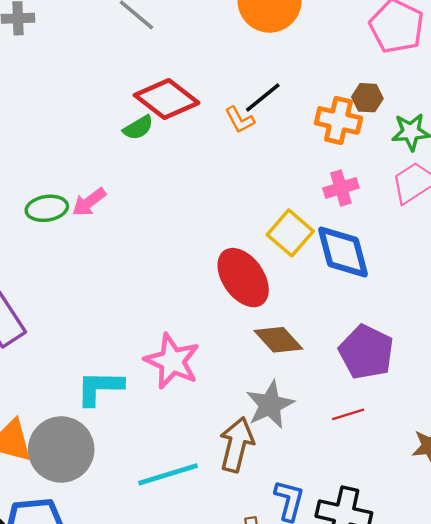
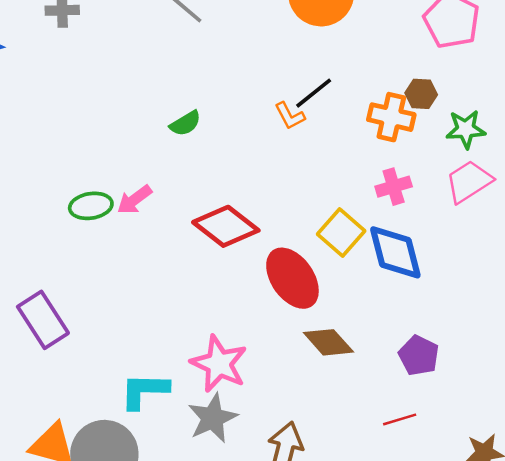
red diamond: (167, 99) -> (226, 226), moved
purple pentagon: (366, 352) -> (419, 356), size x0.7
gray star: (270, 405) -> (213, 418), moved

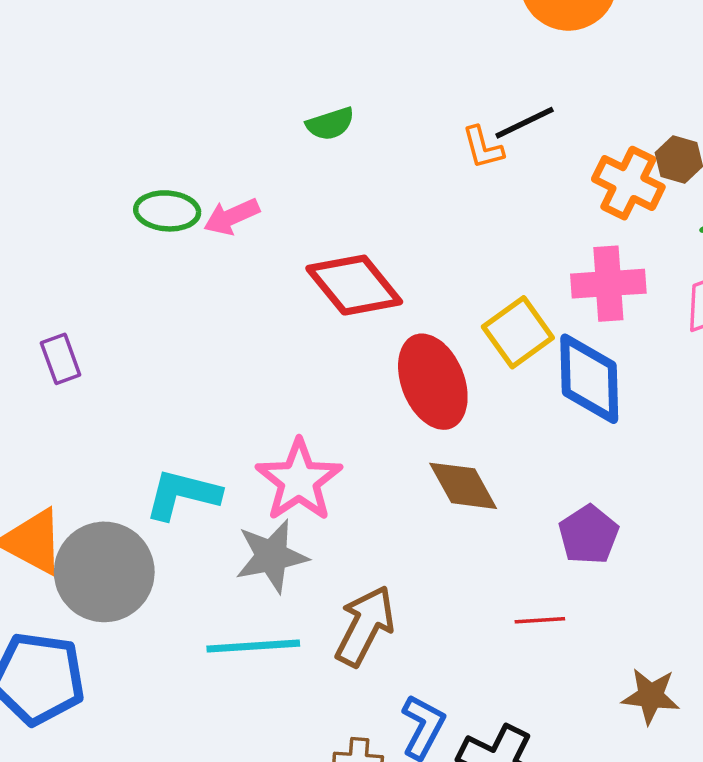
pink cross: (394, 187) -> (608, 284), size x1.4
purple rectangle: (43, 320) -> (61, 359), size x0.6

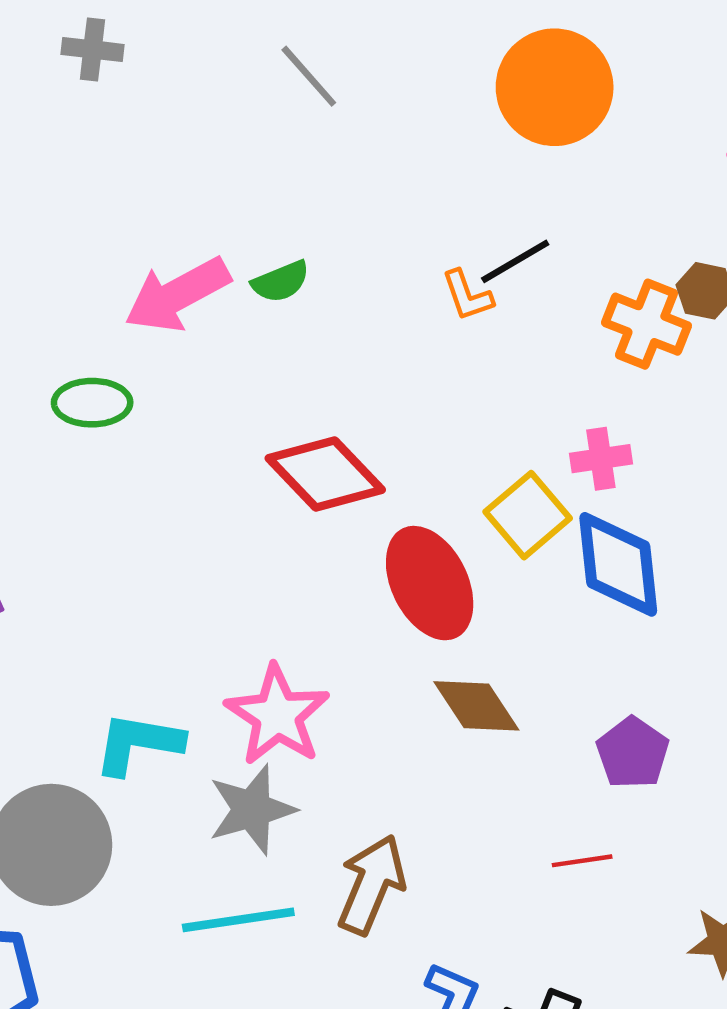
pink arrow: (232, 217) -> (177, 295), moved, size x1.6
pink cross: (608, 284) -> (601, 459), moved, size x0.7

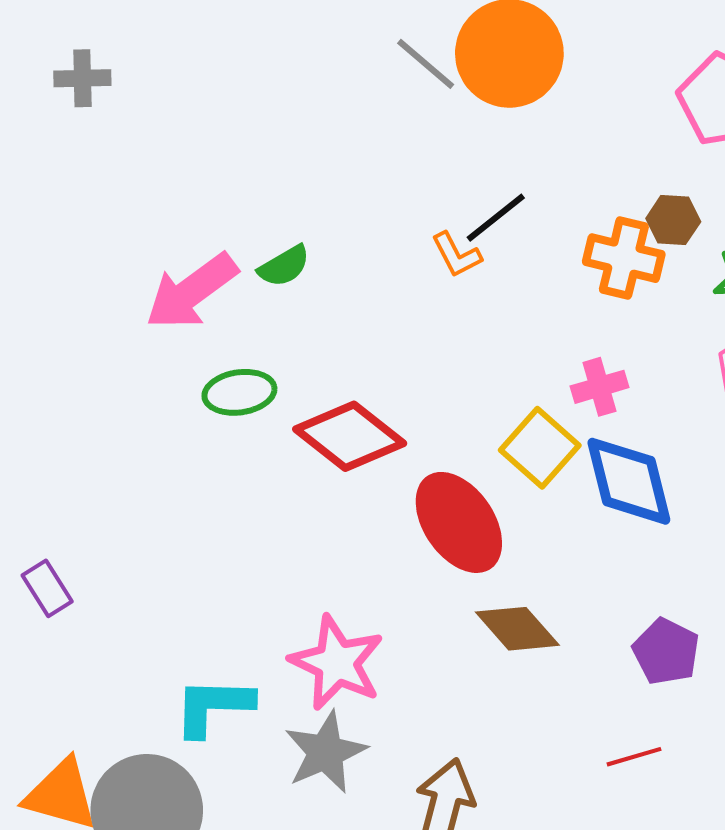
gray line: (309, 76) -> (426, 64), moved
green ellipse: (92, 403) -> (239, 392), moved

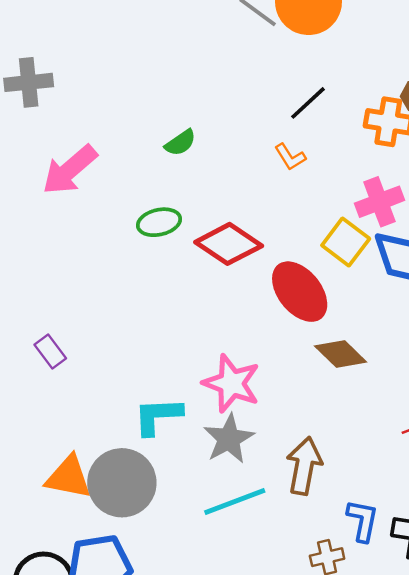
gray cross: (82, 78) -> (29, 82), moved, size x1.4
orange L-shape: (456, 255) -> (290, 157), moved
pink arrow: (191, 291) -> (70, 170), moved
pink cross: (599, 387) -> (379, 202), size x1.4

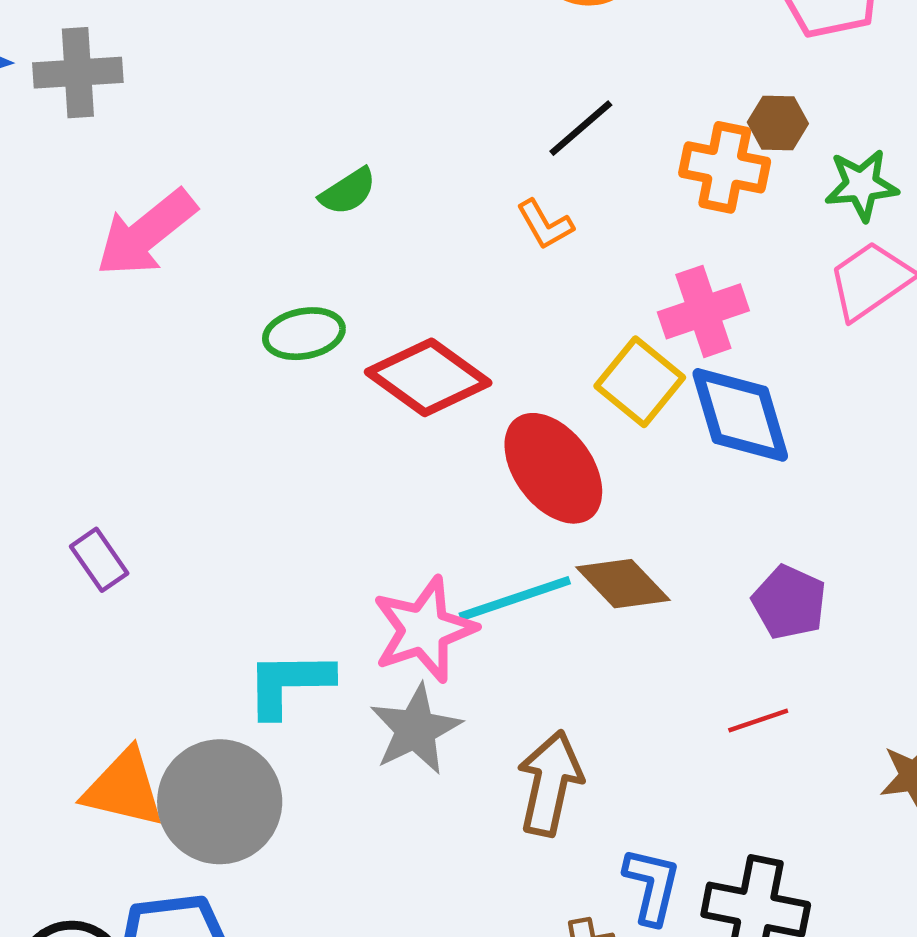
pink star: (231, 383) -> (424, 629), turned 30
cyan line: (235, 502) -> (515, 599), moved

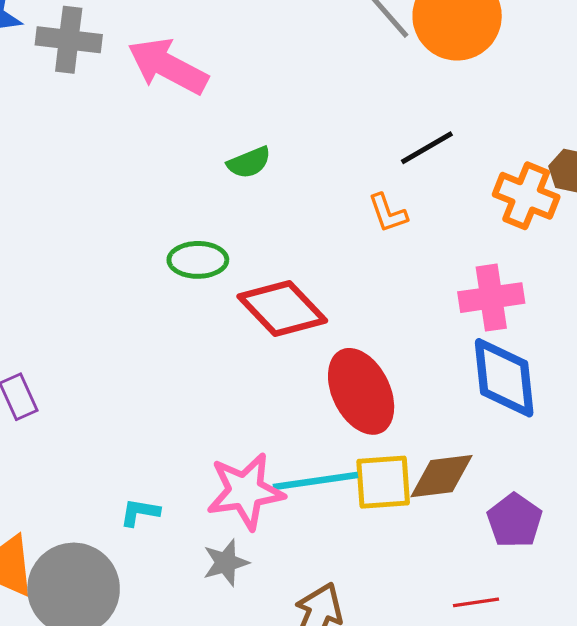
pink arrow: (146, 233) -> (168, 66), moved, turned 56
yellow square: (640, 382) -> (383, 482), moved, turned 36
brown diamond: (623, 584) -> (441, 476), moved, turned -64
cyan L-shape: (289, 684) -> (140, 512), size x0.6
gray star: (416, 729) -> (226, 563), size x0.7

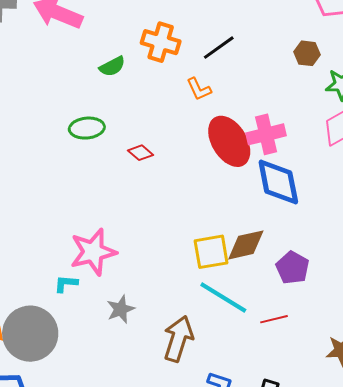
orange cross: (526, 196) -> (161, 42), moved
red diamond: (282, 308) -> (140, 153), size x0.5
red ellipse: (361, 391) -> (229, 141), moved
cyan line: (315, 481) -> (223, 298), moved, turned 45
pink star: (245, 491) -> (93, 252), moved

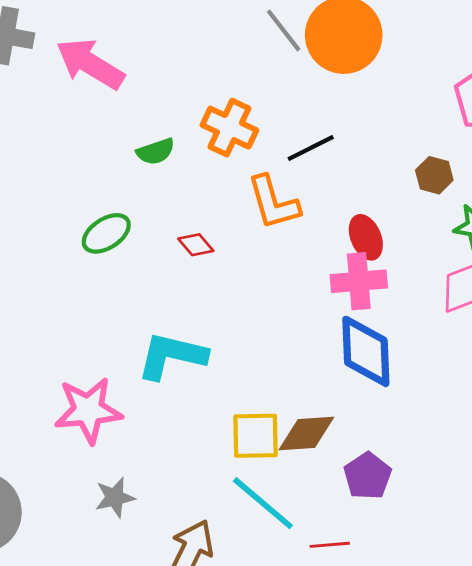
orange L-shape: (199, 89) -> (273, 203), size x1.6
green ellipse: (87, 128) -> (106, 233), turned -36
red ellipse: (229, 141) -> (366, 237), moved, size x0.6
red diamond: (140, 153) -> (196, 245), moved
cyan L-shape: (66, 284) -> (172, 356), moved, size x2.0

